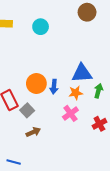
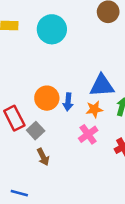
cyan circle: (41, 27) -> (52, 29), size x1.5
brown arrow: (33, 132) -> (43, 157), turned 88

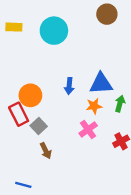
orange circle: (47, 98) -> (30, 95), moved
blue arrow: (68, 102) -> (69, 86), moved

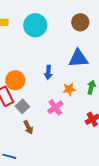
brown circle: (107, 14) -> (80, 22), moved
blue triangle: (101, 84) -> (78, 58), moved
pink cross: (88, 129) -> (55, 107), moved

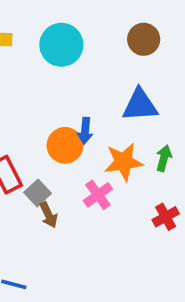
orange circle: (15, 80) -> (65, 145), moved
orange star: (69, 89) -> (124, 162), size x1.5
brown arrow: (28, 127) -> (49, 215), moved

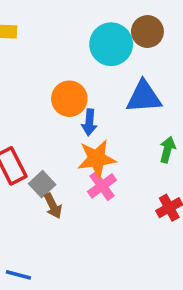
cyan circle: (61, 45) -> (111, 44), moved
orange circle: (65, 145) -> (69, 99), moved
orange star: (124, 162) -> (97, 159), moved

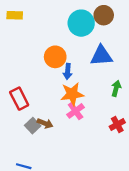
gray square: (42, 184) -> (33, 126), moved
brown arrow: (53, 206) -> (45, 123), turned -42

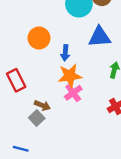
orange circle: (55, 57) -> (39, 38), moved
gray square: (33, 126) -> (37, 118), moved

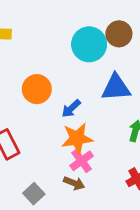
blue arrow: (65, 53) -> (71, 109), turned 42
brown arrow: (42, 105) -> (74, 183), moved

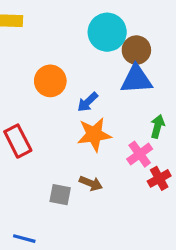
brown circle: (119, 34) -> (136, 50), moved
pink cross: (82, 161) -> (140, 154), moved
gray square: (34, 194) -> (60, 195), moved, turned -36

